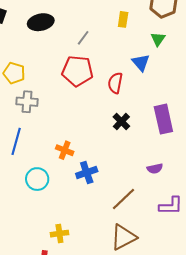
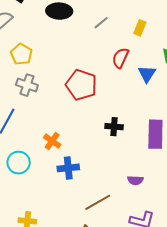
gray line: (83, 38) -> (101, 23), moved
red pentagon: (77, 71) -> (81, 85), moved
red semicircle: (115, 83) -> (120, 58), moved
black cross: (121, 122) -> (114, 127), turned 36

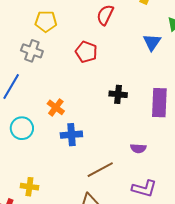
yellow pentagon: (21, 54) -> (46, 21), moved, turned -30
red semicircle: (120, 58) -> (105, 15), moved
red pentagon: (81, 85) -> (86, 52), size x0.7

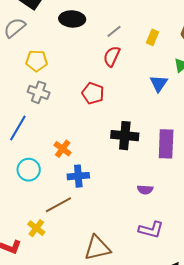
yellow pentagon: (46, 21) -> (37, 61), moved
black cross: (118, 94) -> (125, 136), size x1.5
brown line: (100, 170) -> (58, 205), moved
yellow cross: (29, 187) -> (36, 228), turned 30

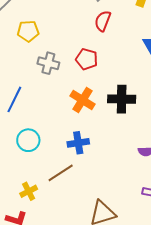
gray cross: (39, 92) -> (48, 63), moved
orange cross: (63, 149) -> (82, 100), moved, size x1.4
yellow cross: (36, 228) -> (29, 191), moved, turned 30

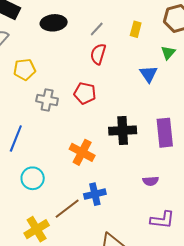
orange cross: (82, 100) -> (82, 152), moved
blue cross: (78, 143) -> (95, 194), moved
yellow cross: (29, 191) -> (37, 229), size x1.4

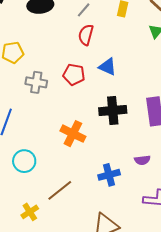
blue triangle: (149, 74) -> (108, 67), moved, turned -30
blue cross: (95, 194) -> (109, 175), moved
yellow cross: (37, 229) -> (30, 212), size x0.7

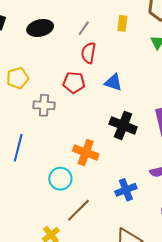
red pentagon: (74, 74) -> (74, 82), moved
black cross: (113, 111) -> (123, 125), turned 32
cyan circle: (24, 161) -> (60, 179), moved

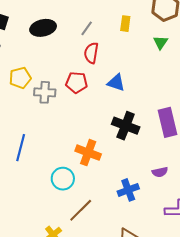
gray cross: (44, 105) -> (45, 92), moved

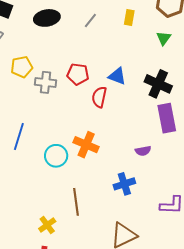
red semicircle: (91, 53) -> (99, 97), moved
black cross: (126, 126) -> (158, 84), moved
purple semicircle: (160, 172) -> (143, 151), moved
cyan circle: (63, 179) -> (56, 156), moved
brown line: (81, 210) -> (76, 202), turned -56

